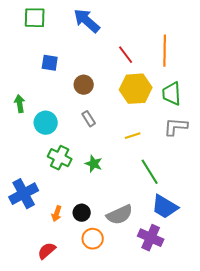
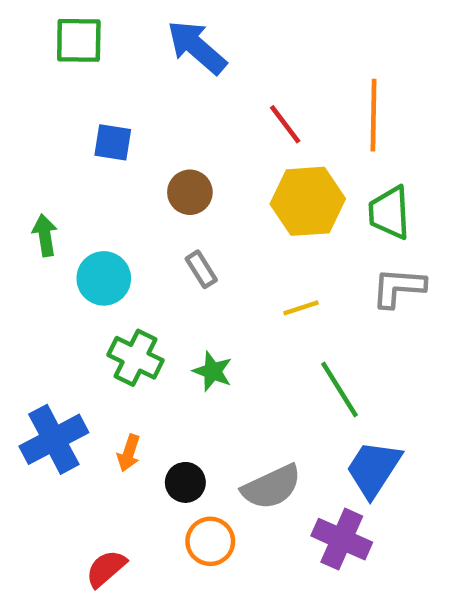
blue trapezoid: (165, 207) -> (374, 469), turned 92
orange arrow: (57, 214) -> (129, 453), moved

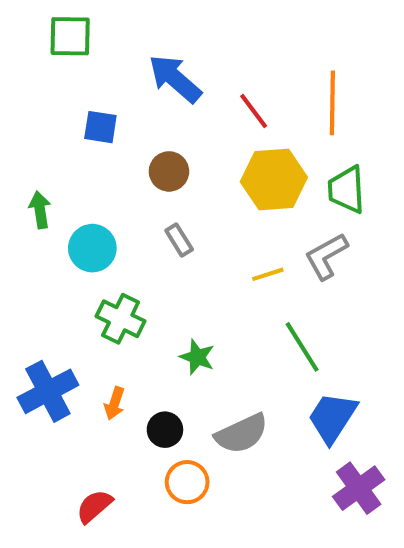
blue arrow: (197, 47) -> (175, 79), moved
gray L-shape: (398, 287) -> (326, 256), moved, turned -33
green star: (213, 371) -> (197, 357), moved
purple cross: (342, 539) -> (359, 488), moved, turned 30

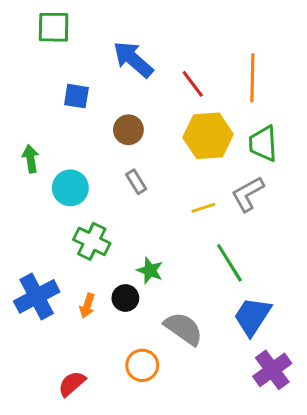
black circle: (165, 430) -> (125, 298), moved
gray semicircle: (242, 434) -> (184, 329), turned -120

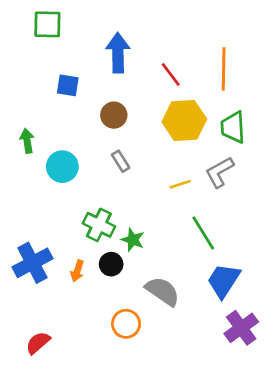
blue arrow: (133, 59) -> (118, 53), turned 48
green cross: (92, 241) -> (99, 225), moved
red semicircle: (72, 384) -> (38, 343), moved

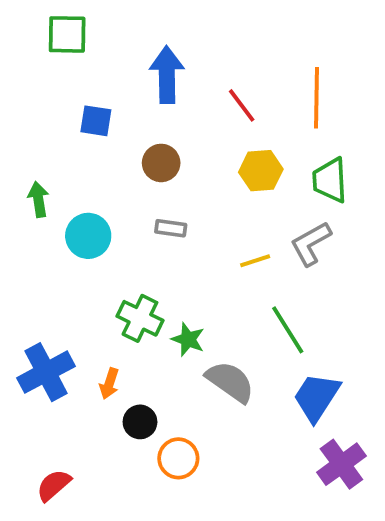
yellow hexagon: (184, 121) -> (261, 171), size x0.7
gray rectangle: (121, 161) -> (171, 228), turned -50
black circle: (111, 264) -> (140, 422), moved
gray semicircle: (163, 291) -> (230, 382), moved

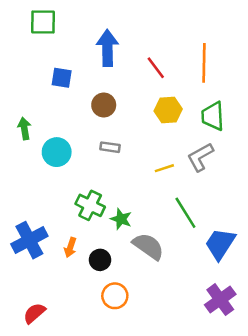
blue trapezoid: (316, 397) -> (220, 244), moved
black circle: (140, 422) -> (100, 260), moved

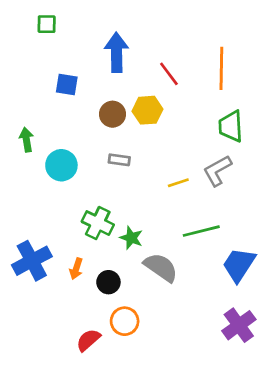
green square: (43, 22) -> (47, 24), size x0.7
yellow hexagon: (168, 110) -> (147, 110), moved
green line: (185, 213) -> (201, 231), turned -72
red semicircle: (34, 313) -> (88, 340), moved

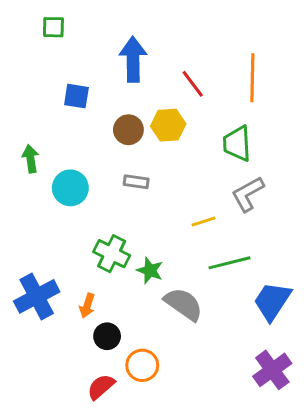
green trapezoid: (231, 126) -> (237, 143), moved
yellow line: (178, 183) -> (203, 222), moved
black circle: (108, 282) -> (107, 336), moved

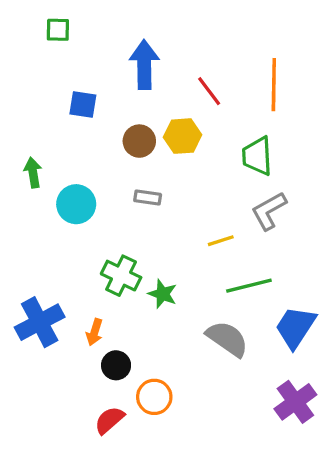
gray semicircle: (184, 304) -> (227, 339), moved

